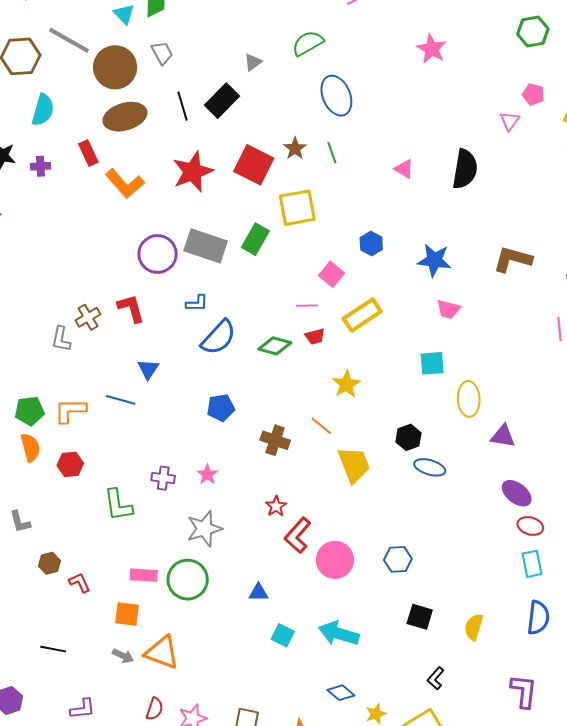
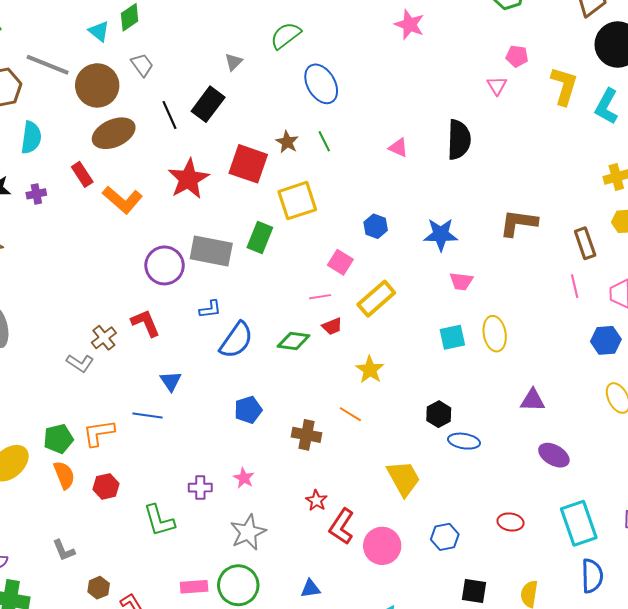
gray L-shape: (61, 339) -> (80, 363), turned -60
yellow ellipse: (469, 399) -> (495, 334), moved
yellow trapezoid: (354, 465) -> (403, 478), moved
red ellipse: (530, 526) -> (511, 522), moved
cyan rectangle: (532, 564) -> (579, 523), size x1.6

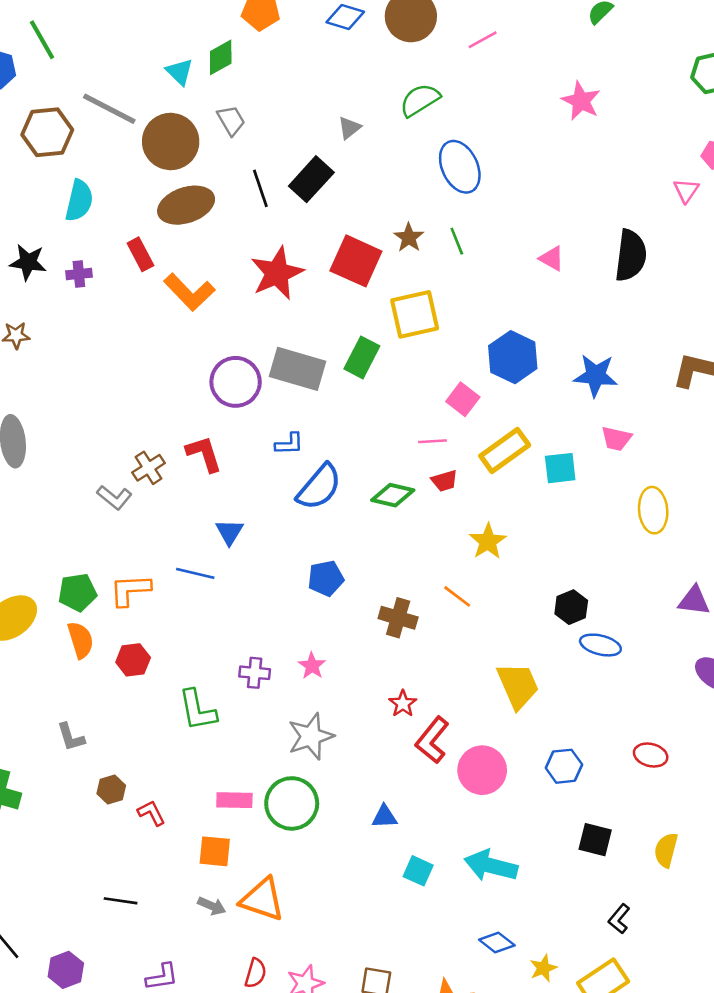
blue hexagon: (376, 226) -> (513, 357), size x1.6
cyan square: (452, 337) -> (560, 468), moved

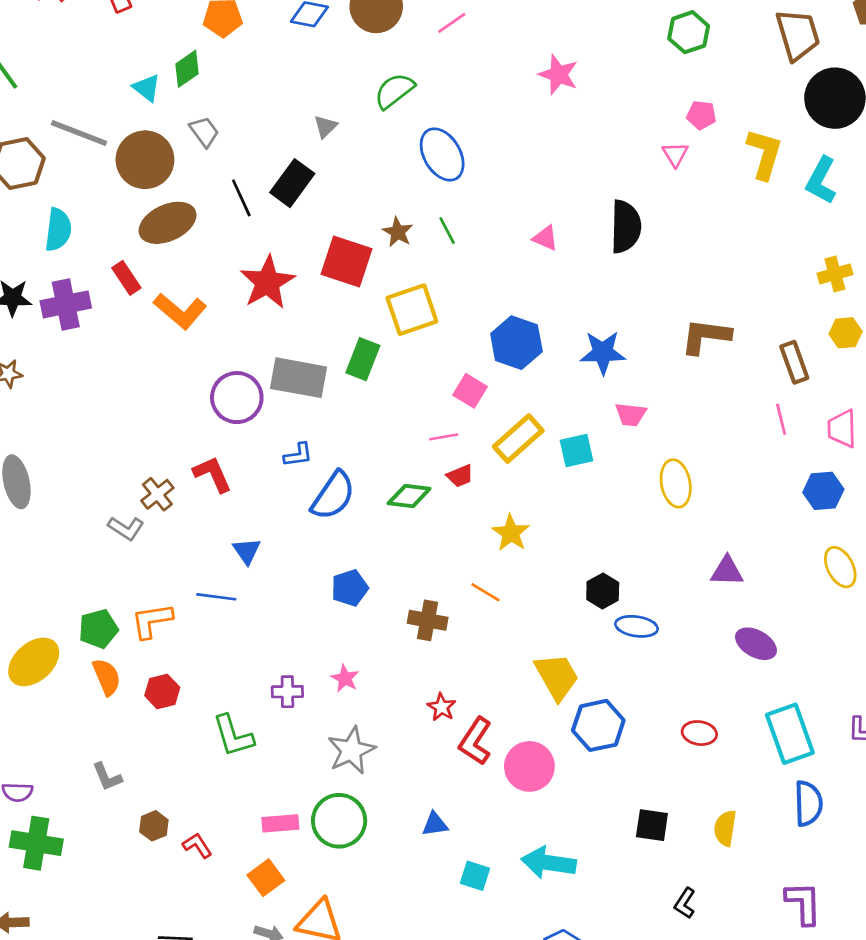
purple cross: (79, 274) -> (66, 304), size x1.8
blue hexagon: (564, 766) -> (598, 725), moved, size x1.4
orange square: (215, 851) -> (266, 878), turned -36

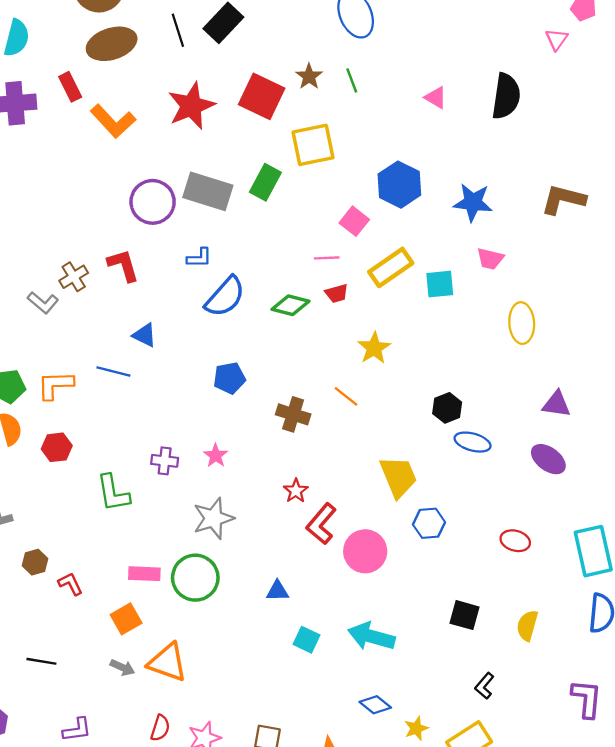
blue triangle: (247, 551) -> (145, 335), turned -36
purple ellipse: (756, 644) -> (548, 459), moved
blue hexagon: (598, 725) -> (429, 523), size x0.7

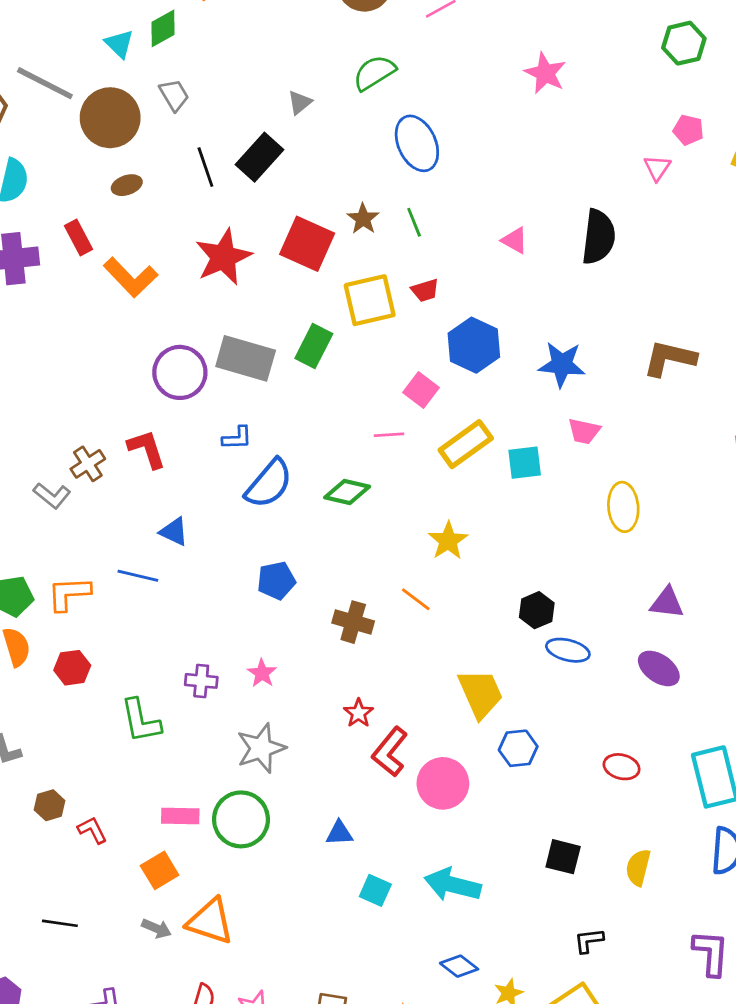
brown ellipse: (112, 44) -> (127, 185), size x0.5
red trapezoid: (337, 293) -> (425, 290), moved
black L-shape: (484, 686) -> (589, 941), turned 44

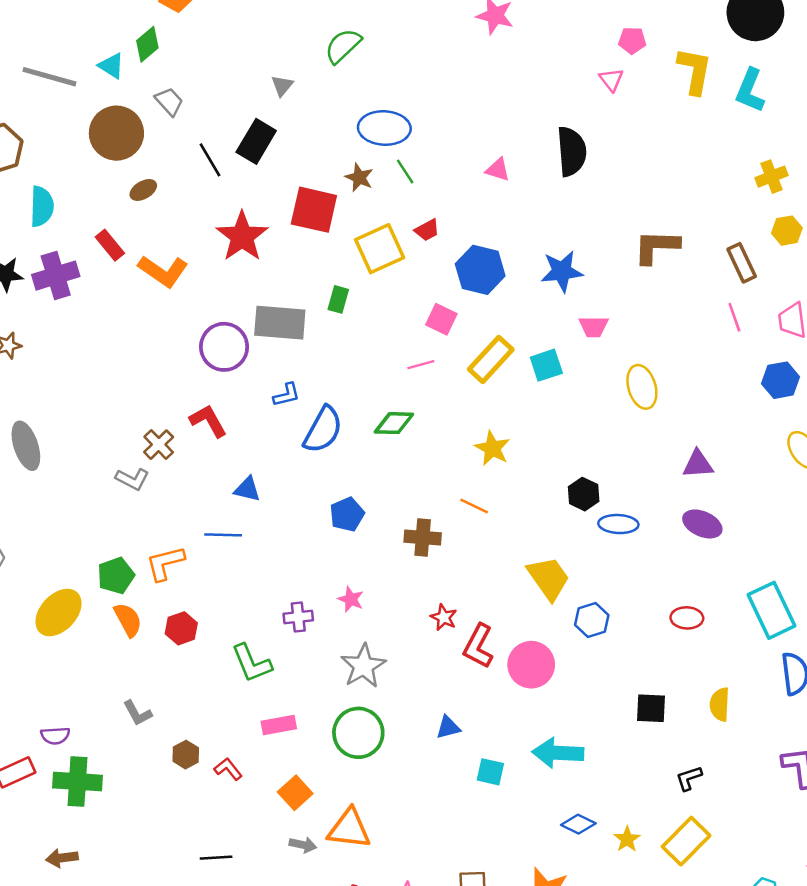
gray line: (45, 83) -> (50, 77), moved
blue ellipse: (417, 143) -> (384, 128), moved, turned -51
green rectangle: (314, 346) -> (338, 299), size x0.7
pink rectangle: (180, 816) -> (279, 725), moved

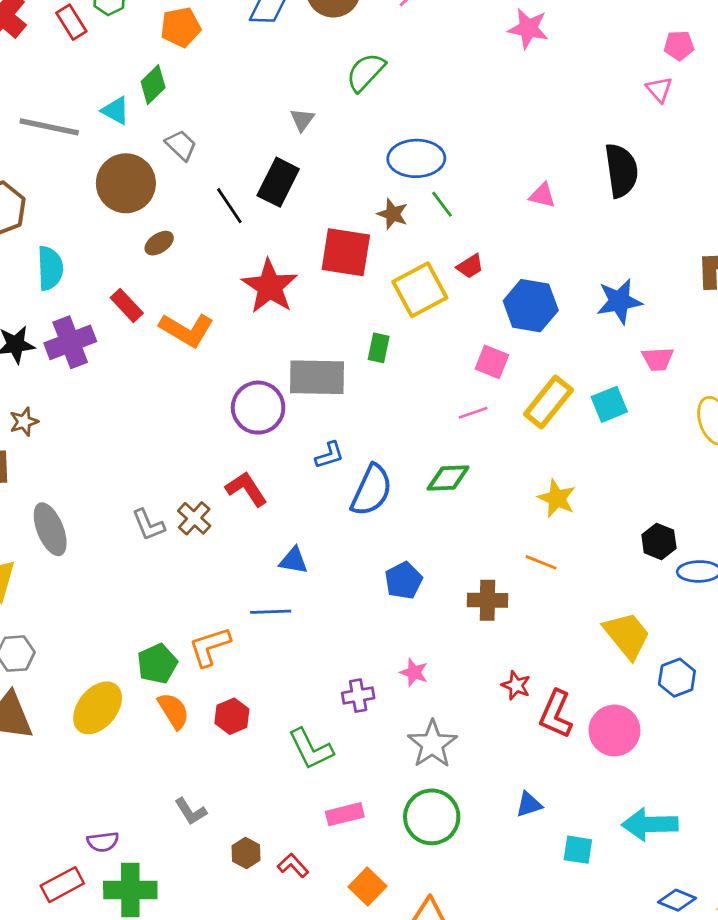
gray L-shape: (132, 479) -> (148, 525), moved, turned 44

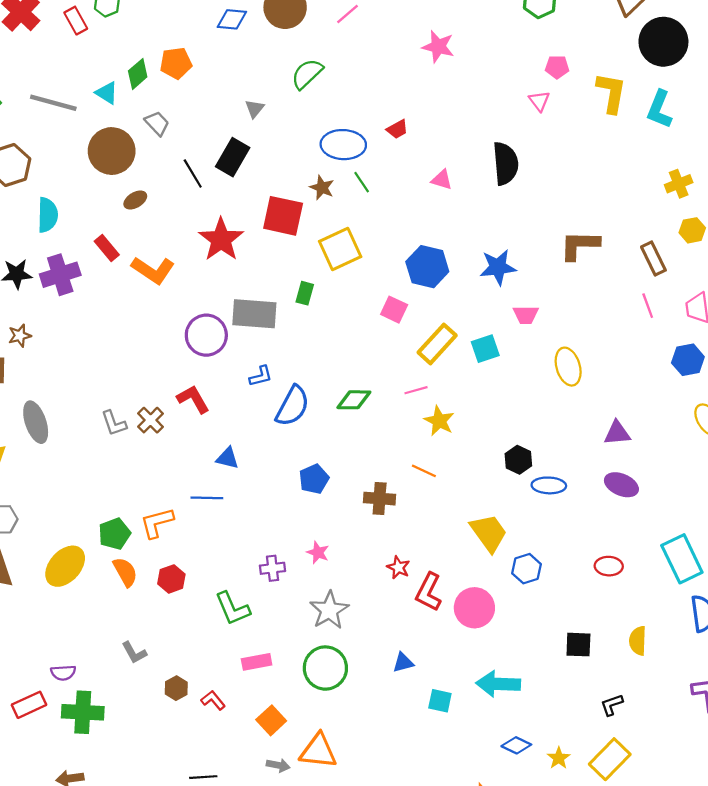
orange pentagon: (181, 27) -> (176, 63), moved
red trapezoid: (470, 266) -> (397, 129), moved
pink line: (473, 413) -> (416, 390), moved

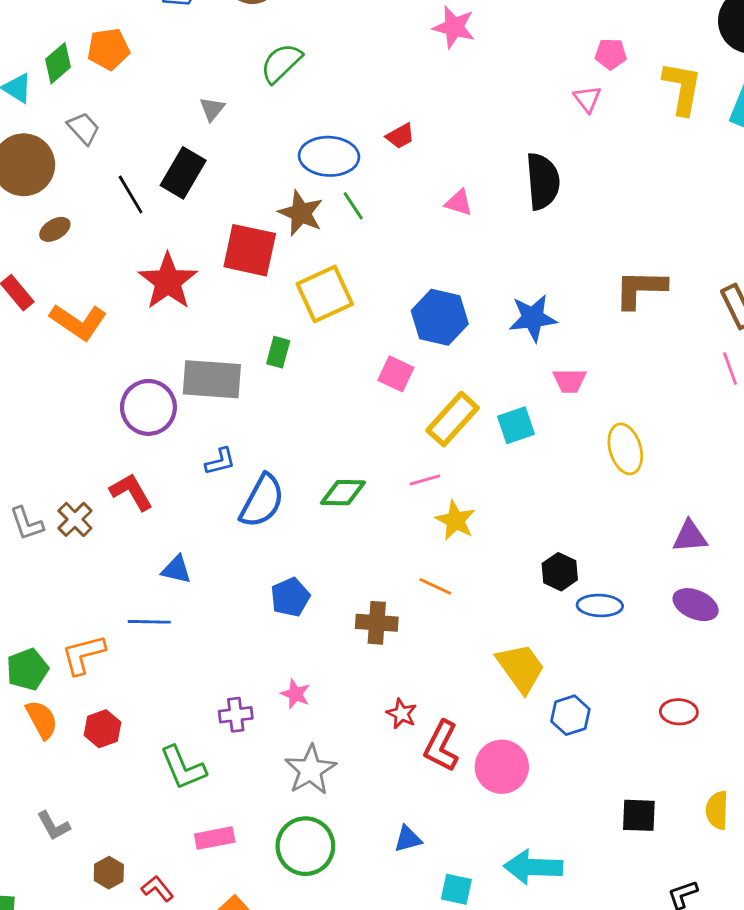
brown star: (322, 188) -> (301, 213), size x1.4

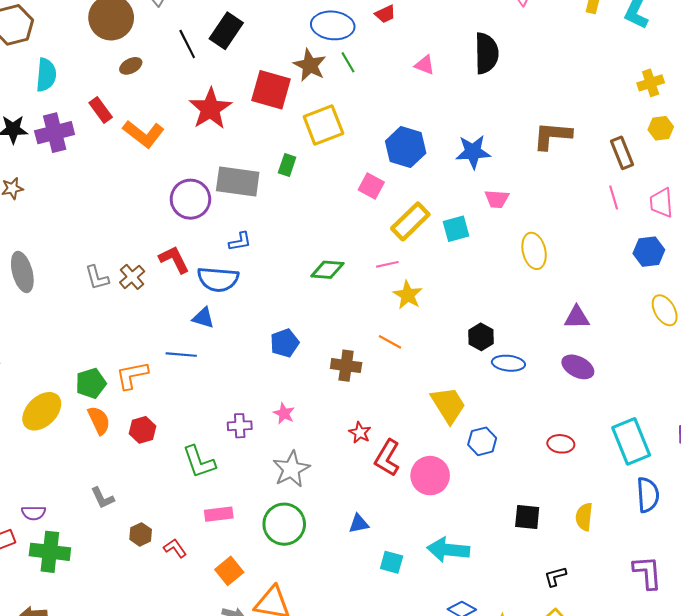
blue semicircle: (262, 501) -> (218, 279), moved, turned 63

